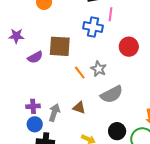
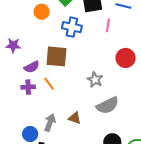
blue cross: (93, 27) -> (72, 27), moved
orange line: (80, 73) -> (49, 84), moved
purple cross: (33, 106) -> (28, 87), moved

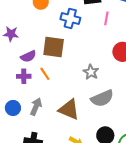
brown triangle: (75, 118) -> (69, 109), size x1.6
gray arrow: (50, 123) -> (36, 107), moved
blue circle: (30, 134) -> (13, 108), moved

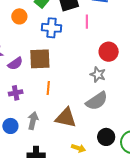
purple semicircle: (28, 56) -> (15, 64), moved
gray star: (91, 72) -> (98, 75), moved
orange line: (45, 74) -> (48, 88), moved, turned 48

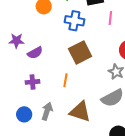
brown square: (40, 59) -> (80, 52), moved, turned -30

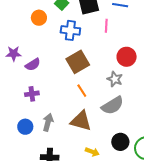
orange line: (65, 80) -> (82, 91), moved, turned -40

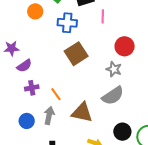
purple semicircle: (33, 65) -> (24, 66), moved
orange line: (82, 91) -> (56, 94), moved

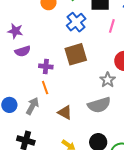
blue cross: (67, 23) -> (76, 22), turned 30
purple cross: (32, 88) -> (46, 66), moved
brown triangle: (82, 112) -> (65, 112), size x0.7

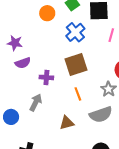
orange line: (45, 88) -> (78, 94), moved
gray arrow: (32, 106) -> (36, 102), moved
brown triangle: (65, 112) -> (67, 123), turned -42

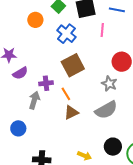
orange line: (78, 94) -> (66, 94), moved
gray arrow: (36, 102) -> (34, 100), moved
brown triangle: (67, 123) -> (71, 112), moved

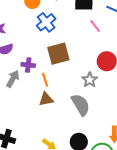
pink line: (102, 30) -> (95, 26), turned -56
blue cross: (66, 34) -> (46, 22), moved
gray semicircle: (106, 110) -> (81, 105), turned -105

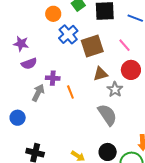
pink line: (95, 26) -> (124, 45), moved
brown square: (58, 54) -> (92, 46), moved
brown triangle: (46, 99) -> (100, 74), moved

